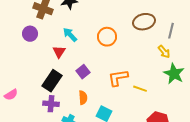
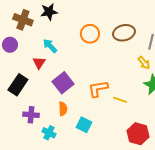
orange circle: (107, 37) -> (90, 34), moved
purple square: (83, 72) -> (63, 83), size x1.5
black rectangle: (52, 81) -> (18, 85), moved

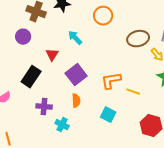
brown ellipse: (124, 33) -> (138, 39), moved
orange circle: (90, 34) -> (103, 16), moved
cyan arrow: (50, 46) -> (75, 38), moved
cyan square: (84, 125) -> (108, 115), moved

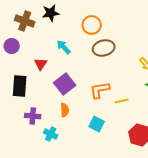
brown ellipse: (138, 39) -> (104, 48), moved
black rectangle: (31, 77) -> (20, 86), turned -30
yellow line: (133, 92) -> (122, 101), turned -32

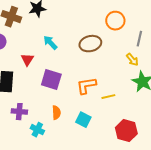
orange circle: (92, 25) -> (115, 21), moved
purple square: (65, 84) -> (51, 80), turned -35
orange semicircle: (65, 110) -> (56, 113), moved

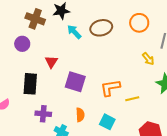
cyan arrow: (50, 43) -> (74, 32), moved
brown ellipse: (90, 44) -> (101, 28), moved
yellow arrow: (132, 60) -> (148, 59), moved

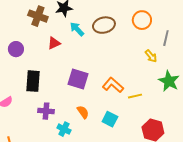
purple circle: (22, 44) -> (16, 49), moved
red triangle: (51, 62) -> (54, 43), moved, turned 32
orange L-shape: (110, 88) -> (113, 85), turned 50
orange semicircle: (80, 115) -> (83, 112), turned -32

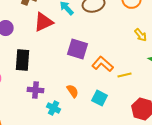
red triangle: (54, 43) -> (44, 22), size x1.5
purple square: (78, 79) -> (78, 49), moved

